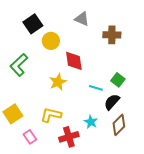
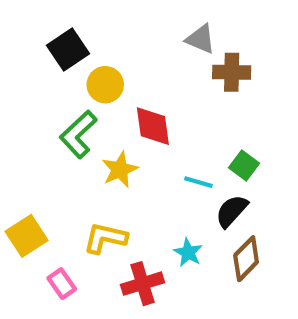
gray triangle: (82, 19) -> (201, 39), moved
green L-shape: (19, 65) -> (78, 134), moved

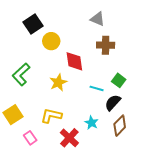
brown cross: (232, 72) -> (106, 45), moved
green L-shape: (78, 134) -> (21, 74), moved
red cross: (143, 284) -> (69, 138), turned -30

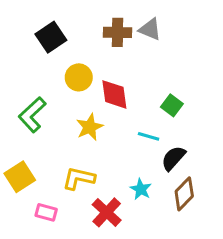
yellow circle: (51, 41) -> (79, 77), moved
brown cross: (106, 45) -> (118, 32), moved
green square: (119, 80) -> (172, 105), moved
pink rectangle: (30, 138) -> (46, 212), turned -40

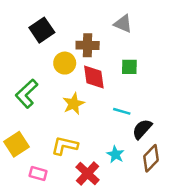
brown cross: (118, 32) -> (88, 45), moved
green square: (172, 105) -> (129, 67), moved, turned -36

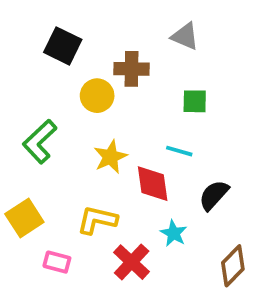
black square: (42, 30) -> (63, 46), turned -30
red diamond: (94, 77) -> (153, 184), moved
cyan line: (122, 111) -> (179, 151), moved
brown diamond: (151, 158) -> (233, 266), moved

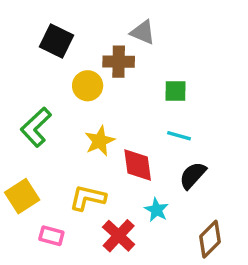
gray triangle: (185, 36) -> (143, 32), moved
cyan line: (179, 151) -> (179, 136), moved

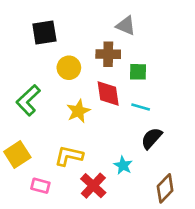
gray triangle: (143, 32) -> (126, 26), moved
black square: (57, 41) -> (44, 32), turned -35
brown cross: (119, 62) -> (108, 54), moved
red diamond: (138, 165) -> (108, 93), moved

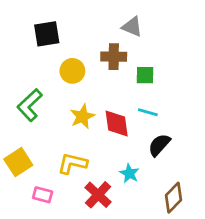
red diamond: (108, 93) -> (117, 124), moved

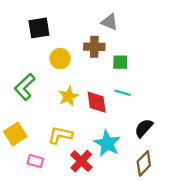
black semicircle: (159, 145) -> (144, 128), moved
cyan star: (129, 173) -> (107, 143), size x1.6

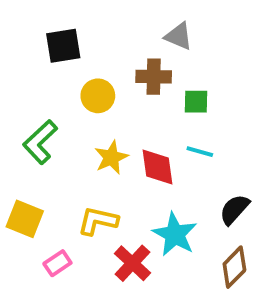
yellow square: (15, 134) -> (25, 219), turned -35
pink rectangle: (35, 161) -> (57, 263), turned -49

